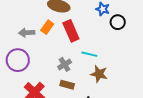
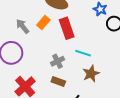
gray arrow: (27, 33) -> (22, 26), turned 49
brown star: (99, 74) -> (91, 74), turned 30

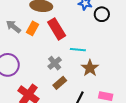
gray arrow: (22, 26) -> (13, 26), moved
brown rectangle: (58, 82) -> (60, 83), turned -48

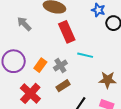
orange rectangle: (33, 28) -> (40, 65), moved
brown star: (90, 68) -> (107, 80), moved, turned 30

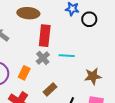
red rectangle: (67, 32) -> (45, 36), turned 40
gray cross: (60, 65) -> (43, 58), moved

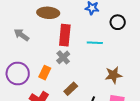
black circle: (89, 19) -> (118, 22), moved
cyan line: (67, 56) -> (95, 43), moved

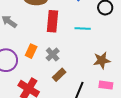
gray cross: (63, 57) -> (53, 54), moved
orange rectangle: (45, 73) -> (31, 51), moved

